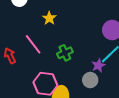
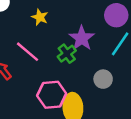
purple star: (98, 65) -> (82, 38), moved, size x1.5

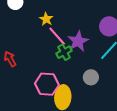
pink line: (28, 52) -> (57, 36), moved

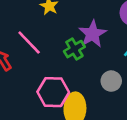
pink line: (57, 36) -> (29, 42), moved

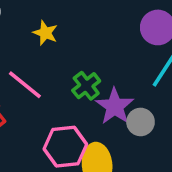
purple star: (92, 34) -> (115, 106), moved

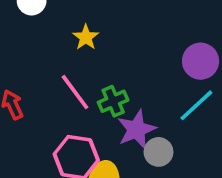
pink line: (25, 85) -> (75, 92), moved

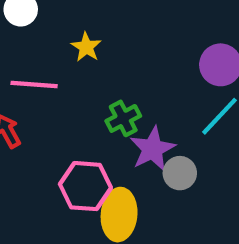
pink line: (75, 92) -> (34, 84), moved, turned -45

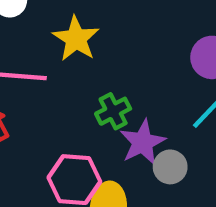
yellow star: (86, 47) -> (76, 39), size x1.5

